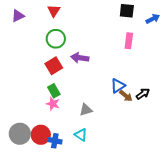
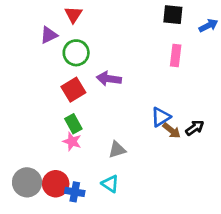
purple triangle: (18, 16) -> (49, 35), moved

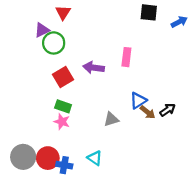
green circle: (76, 53) -> (54, 43), moved
pink rectangle: (176, 56) -> (126, 57), moved
green rectangle: (73, 124) -> (63, 106), turned -42
gray triangle: (117, 150) -> (111, 119), moved

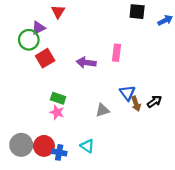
green circle: (54, 43) -> (29, 40), moved
red square: (63, 77) -> (45, 58), moved
blue triangle: (138, 101) -> (127, 93), turned -35
brown arrow: (148, 112) -> (136, 104), turned 32

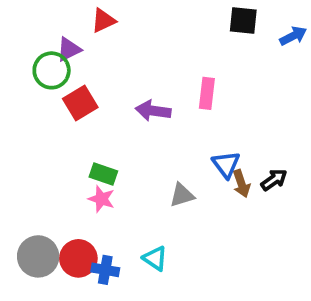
red triangle: (58, 12) -> (103, 21), turned 32

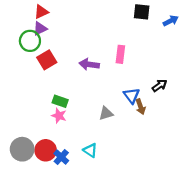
red triangle: (103, 21) -> (41, 12), moved
black arrow: (274, 180) -> (160, 86), moved
blue cross: (105, 270) -> (61, 157), turned 32

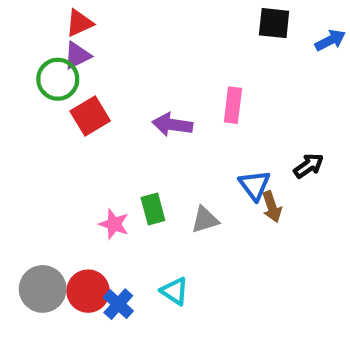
green rectangle: (60, 101) -> (153, 209), moved, turned 56

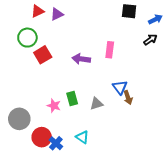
purple triangle: (77, 55) -> (57, 14), moved
black arrow: (309, 166) -> (150, 40), moved
gray circle: (43, 289) -> (19, 119), moved

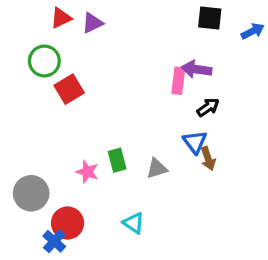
black arrow: (150, 40) -> (208, 107), moved
purple arrow: (81, 59) -> (196, 69), moved
blue cross: (56, 143) -> (54, 241), moved

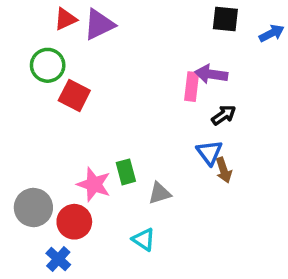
purple triangle: (92, 23) -> (99, 24), size x1.4
red square: (69, 89) -> (74, 96), turned -32
gray triangle: (157, 168) -> (160, 193), moved
pink star: (87, 172) -> (94, 184), size x1.4
red circle: (68, 223) -> (74, 222), moved

